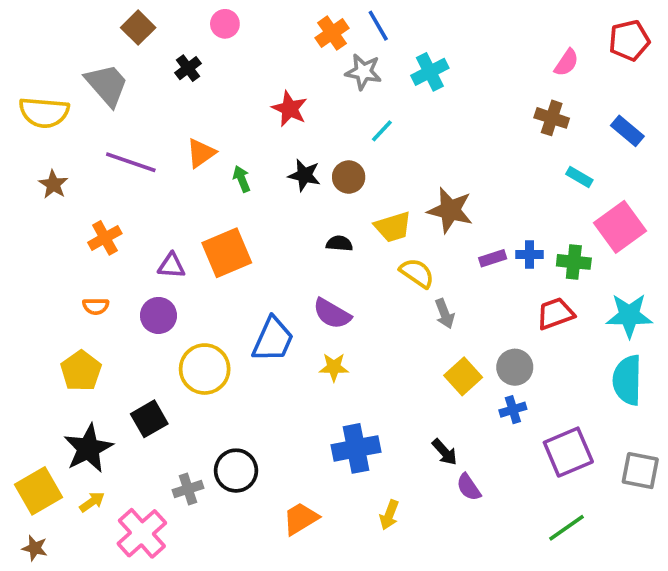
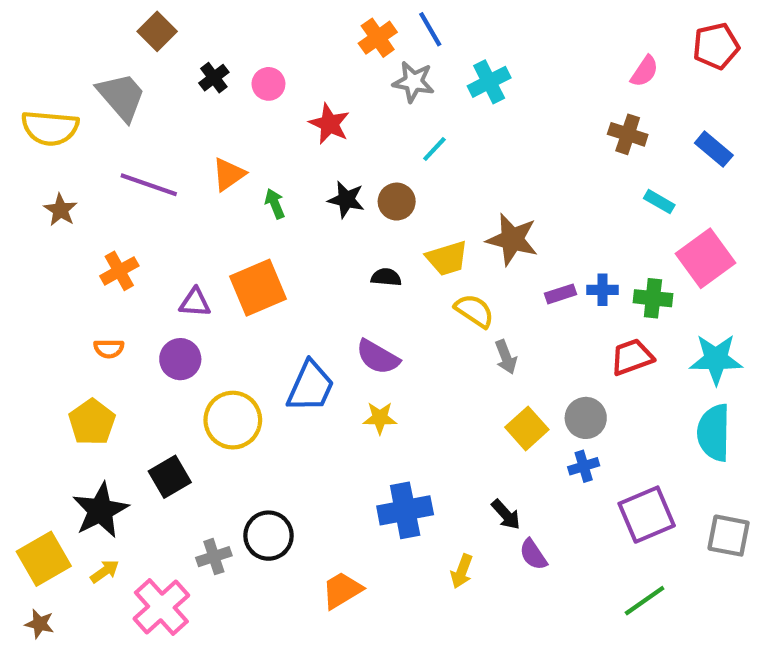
pink circle: (225, 24) -> (268, 84), moved
yellow arrow: (389, 515) -> (462, 571), moved

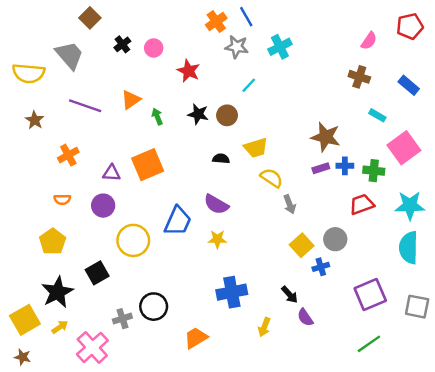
brown star: (512, 239) -> (326, 137), moved
blue cross: (584, 466) -> (321, 267), moved

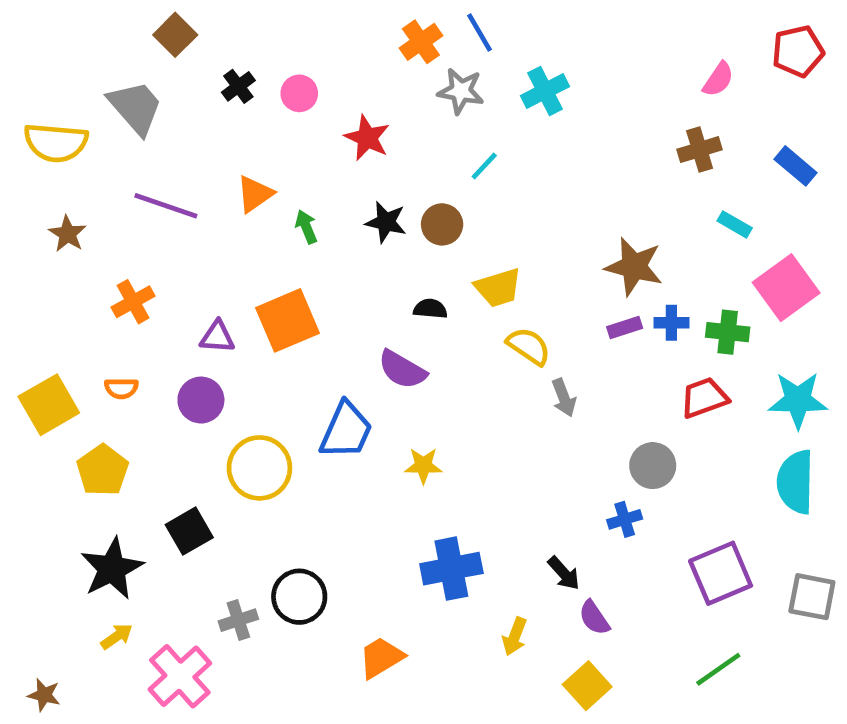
brown cross: (359, 77) -> (700, 150), turned -35
purple semicircle: (216, 204) -> (402, 370), moved
yellow square: (302, 245) -> (587, 686), moved
yellow square: (25, 320) -> (49, 405), moved

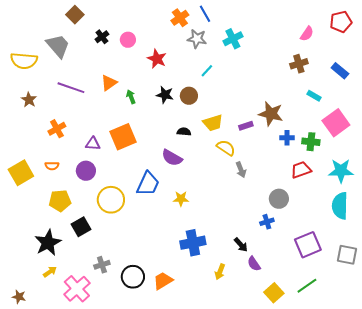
purple rectangle: (625, 327) -> (246, 126), moved
yellow pentagon: (103, 470) -> (60, 201), moved, turned 30
black circle: (299, 597) -> (133, 277), moved
yellow square: (587, 686) -> (274, 293), moved

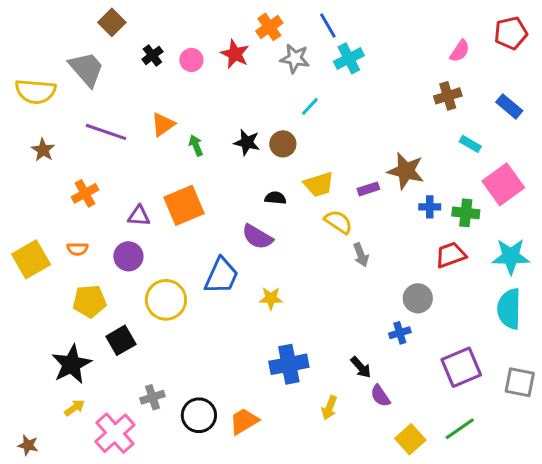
blue line: (205, 14) -> (328, 25), moved
red star: (157, 59) -> (235, 54), moved

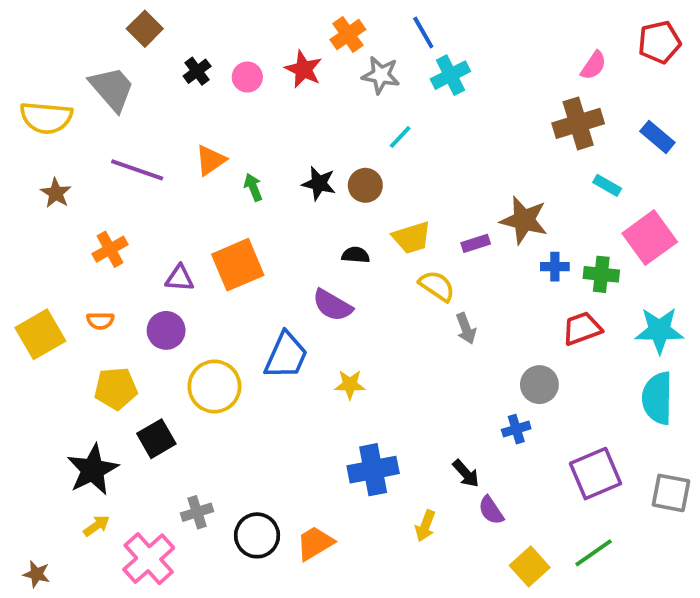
brown cross: (448, 96) -> (578, 123), size x1.4

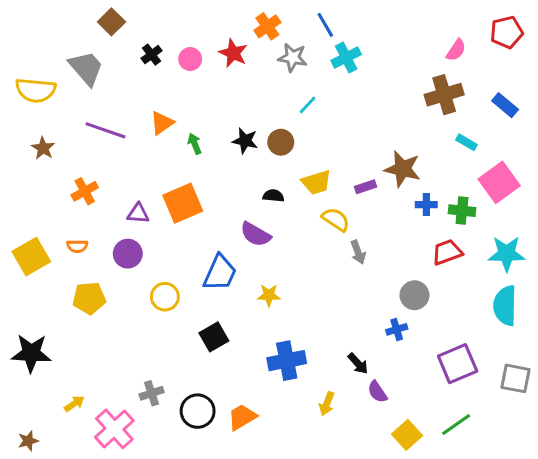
yellow circle: (214, 387) -> (165, 297), size x0.7
black square: (156, 439) -> (214, 337), moved
black star: (93, 470) -> (31, 353), moved, turned 30
brown star: (36, 574) -> (28, 441), turned -30

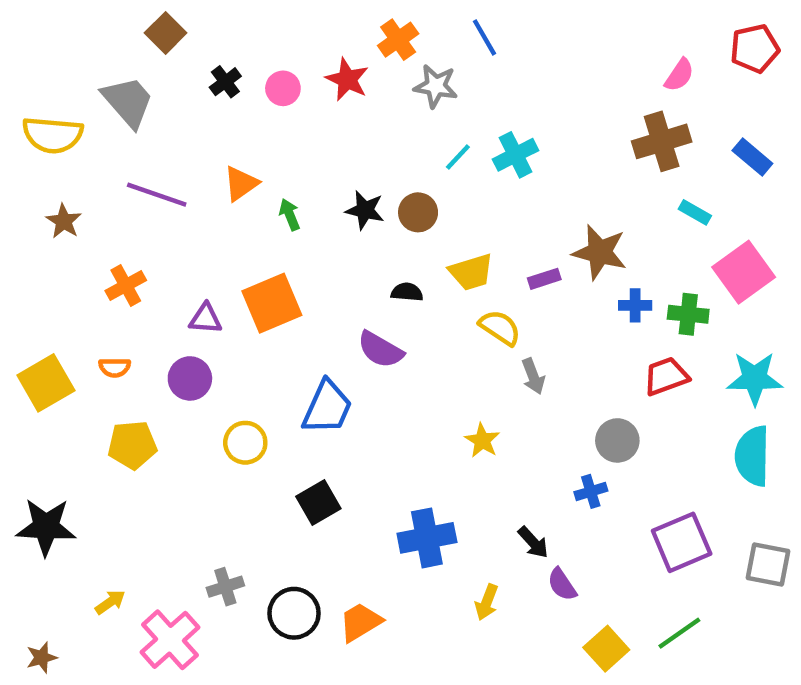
cyan cross: (346, 58) -> (515, 155), moved
yellow star: (269, 295) -> (482, 440), moved, turned 30

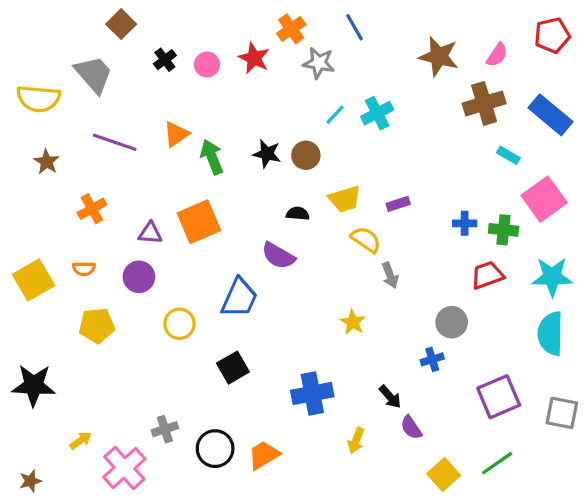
blue rectangle: (752, 157) -> (551, 115), size x1.5
green arrow: (290, 215) -> (212, 157), size x1.5
brown star: (600, 252) -> (439, 56), moved

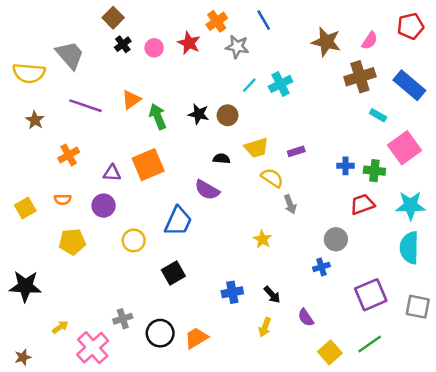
brown square: (121, 24) -> (113, 18), moved
yellow square: (34, 280) -> (25, 208), size x0.7
blue cross: (312, 393) -> (232, 292), size x0.7
black arrow: (390, 397) -> (272, 295), moved

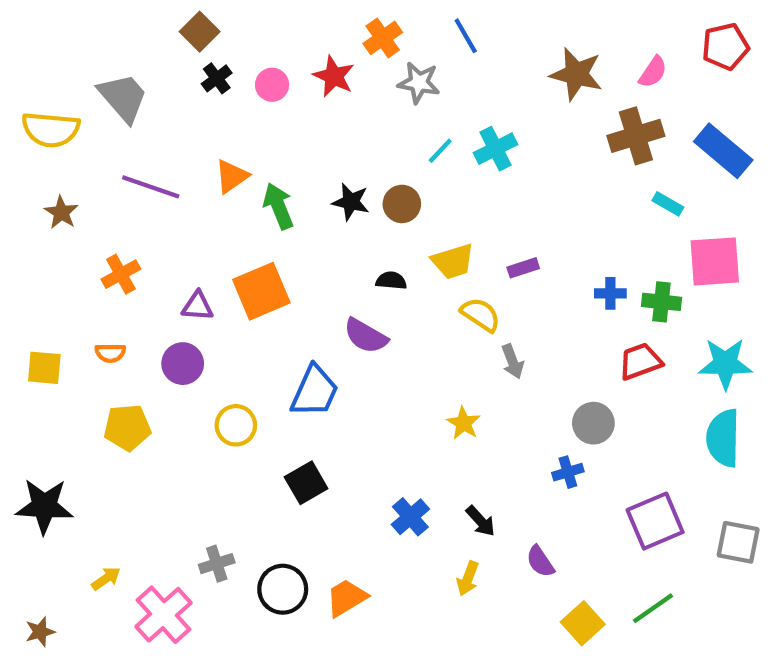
pink square: (405, 148) -> (715, 261), turned 32
yellow square: (25, 208) -> (44, 368), turned 35
blue cross: (232, 292) -> (410, 517), turned -30

